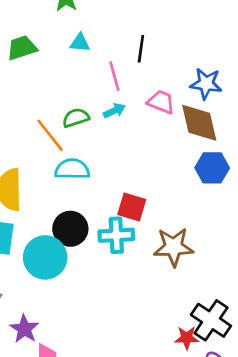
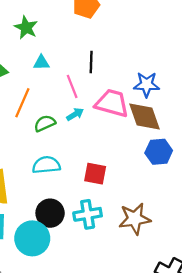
pink trapezoid: (161, 102) -> (112, 103), size x1.5
orange line: (50, 135) -> (22, 103), moved, turned 68
red square: (132, 207) -> (95, 174), moved

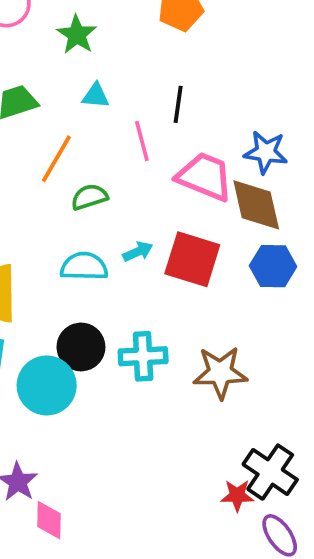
cyan arrow: (75, 114) -> (138, 252), moved
red square: (95, 174) -> (192, 259), moved, size x1.4

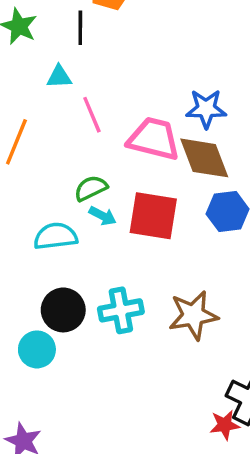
cyan triangle: (96, 96) -> (59, 77), moved
black line: (178, 104) -> (80, 28), moved
green semicircle: (89, 197) -> (91, 188), moved
cyan arrow: (138, 252) -> (103, 216), turned 60
cyan circle: (47, 385) -> (37, 349), size x0.7

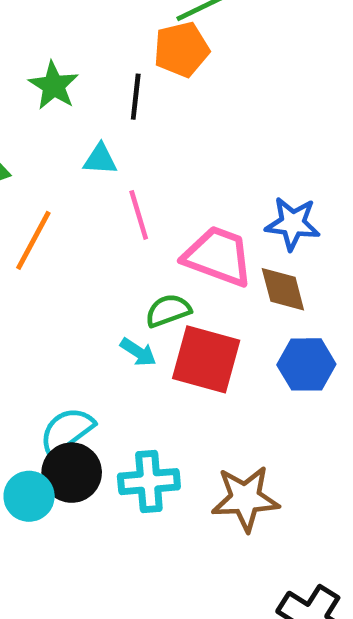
brown diamond: (204, 158) -> (283, 289), size x0.7
green semicircle: (91, 188) -> (168, 311), moved
cyan semicircle: (56, 236) -> (67, 431), moved, turned -36
cyan circle: (37, 349) -> (29, 496), moved

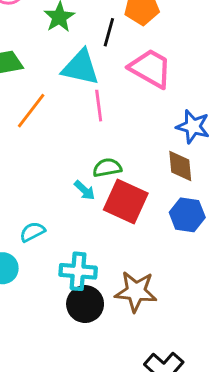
cyan triangle: (100, 159) -> (81, 67), size x1.8
pink trapezoid: (218, 256) -> (150, 68), moved
cyan semicircle: (67, 431) -> (32, 232), size x0.7
black circle: (72, 473) -> (85, 304), moved

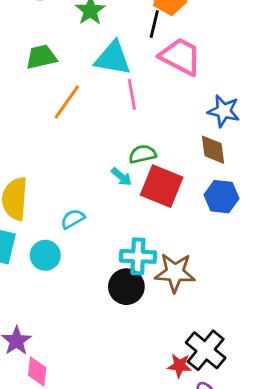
black line: (109, 32) -> (154, 24), moved
cyan cross: (78, 271) -> (138, 256), moved

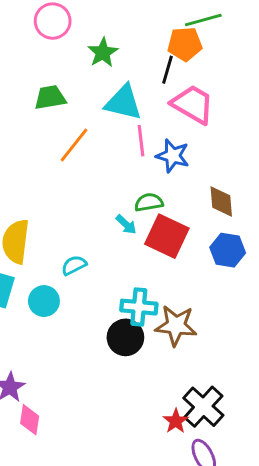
blue star: (224, 111) -> (173, 156), moved
red star: (179, 366) -> (176, 421), turned 30

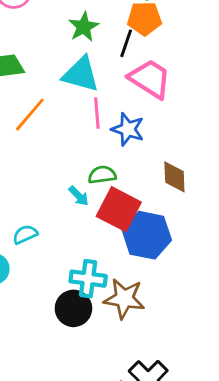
green star: (103, 53) -> (84, 27), moved
blue hexagon: (228, 250) -> (147, 235), moved, size x1.4

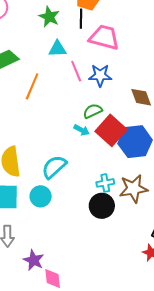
cyan triangle: (81, 74) -> (57, 49), size x0.7
red square: (119, 209) -> (111, 130), turned 32
cyan semicircle: (25, 234) -> (54, 167), size x1.5
cyan cross: (88, 279) -> (105, 183), size x0.7

